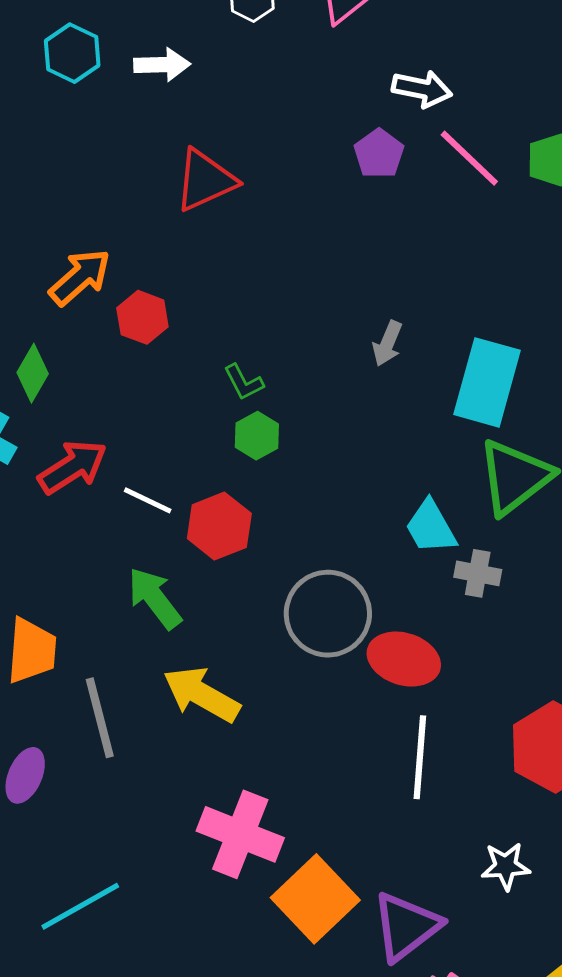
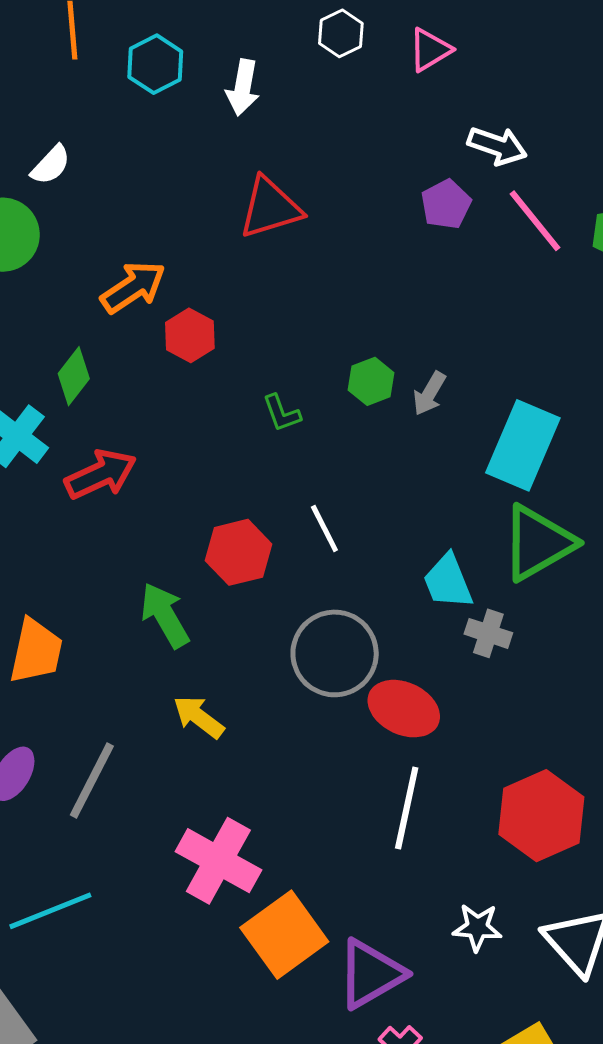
white arrow: (162, 65) -> (243, 87), turned 94
green hexagon: (257, 436) -> (371, 381), moved
white line: (148, 500) -> (324, 528), moved, turned 30
yellow arrow: (202, 694) -> (199, 717), size x0.7
gray line: (100, 718) -> (92, 780), moved, turned 34

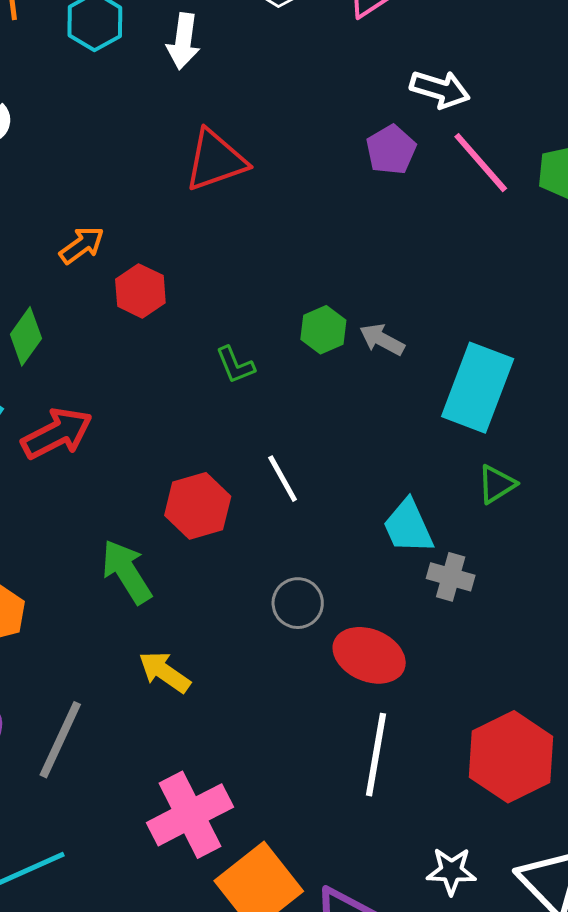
orange arrow: (133, 287) -> (82, 245), size x0.7
gray arrow: (429, 394) -> (382, 340), turned 90
green triangle: (538, 543) -> (497, 484), size x0.5
gray circle: (335, 653) -> (298, 603), size x0.6
pink cross: (218, 861) -> (190, 815), turned 36

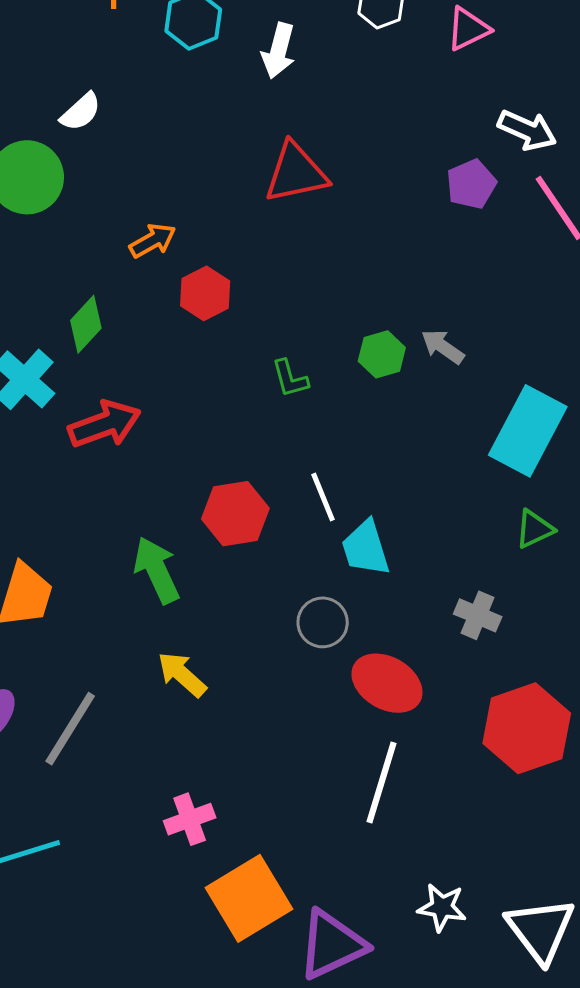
gray arrow: (382, 340) -> (443, 347), moved
cyan trapezoid: (408, 527) -> (366, 548), moved
red hexagon: (511, 757) -> (527, 728), moved
pink cross: (190, 815) -> (190, 819), size x0.6

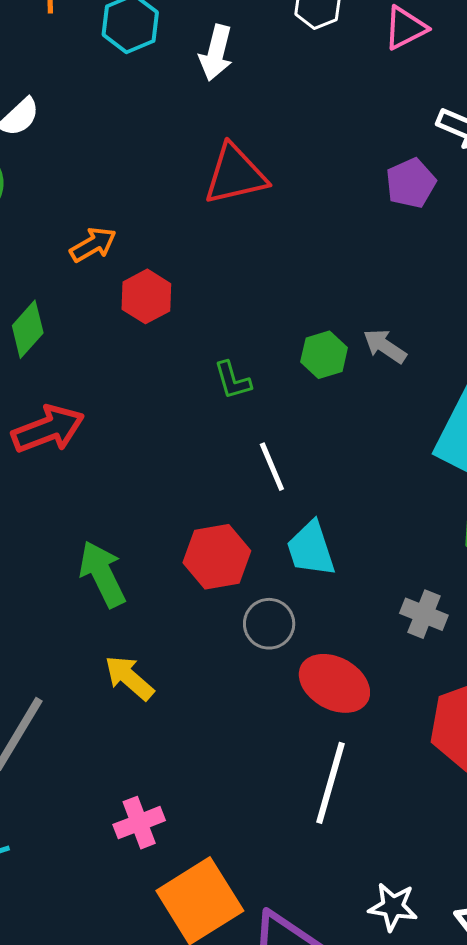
white line: (323, 497) -> (272, 467), moved
red hexagon: (235, 514) -> (217, 557), moved

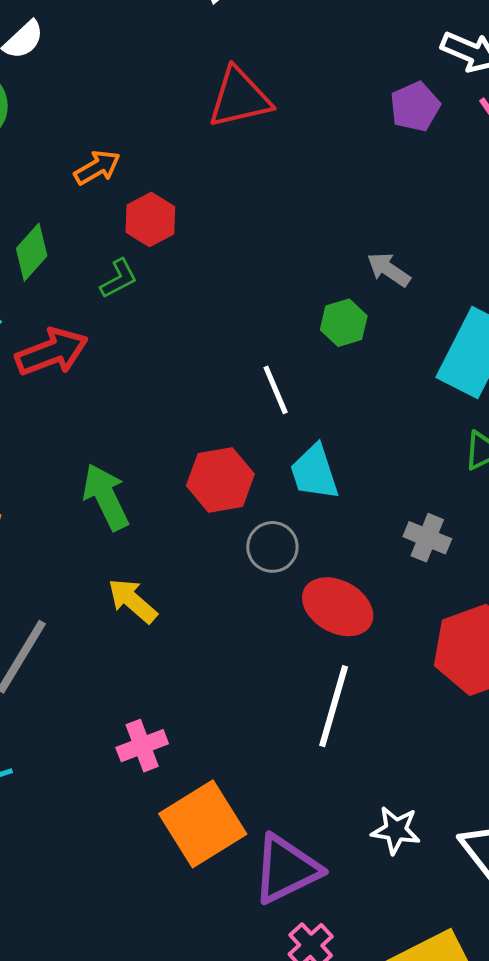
green hexagon: (324, 355) -> (344, 323), moved
green L-shape: (233, 380) -> (119, 279), moved, turned -102

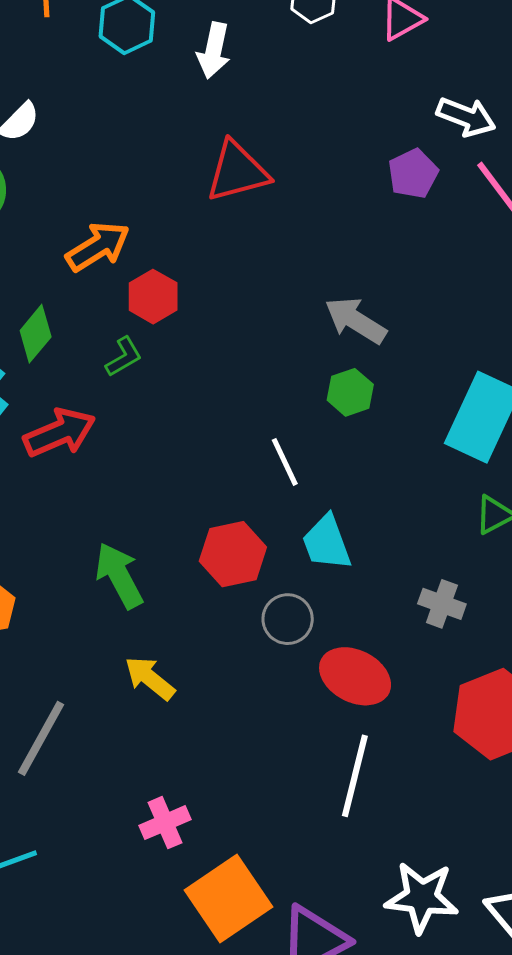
orange arrow: (97, 167) -> (98, 247), size x1.4
gray arrow: (389, 270) -> (356, 320), moved, size x1.4
white star: (396, 830) -> (422, 897), size x1.5

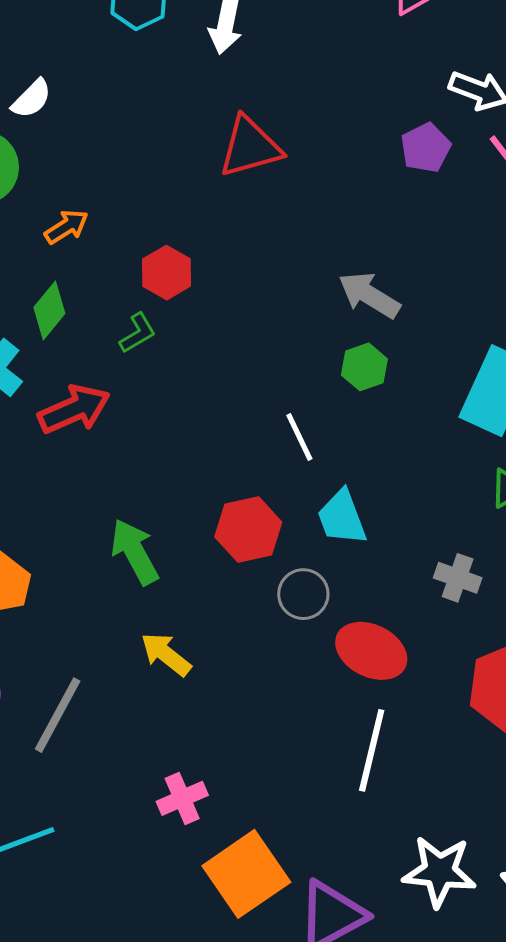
orange arrow: (98, 247) -> (66, 227), moved, size x0.7

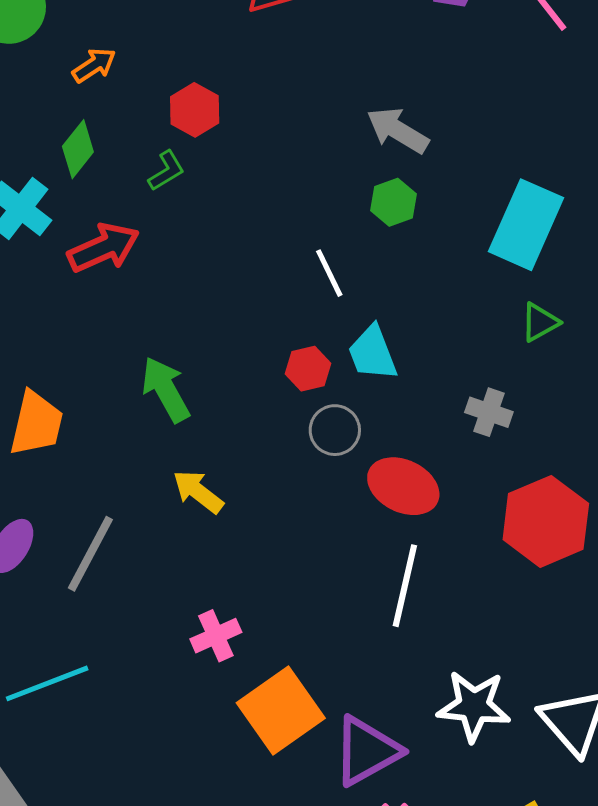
red hexagon: (248, 530) -> (308, 369), moved, size x0.7

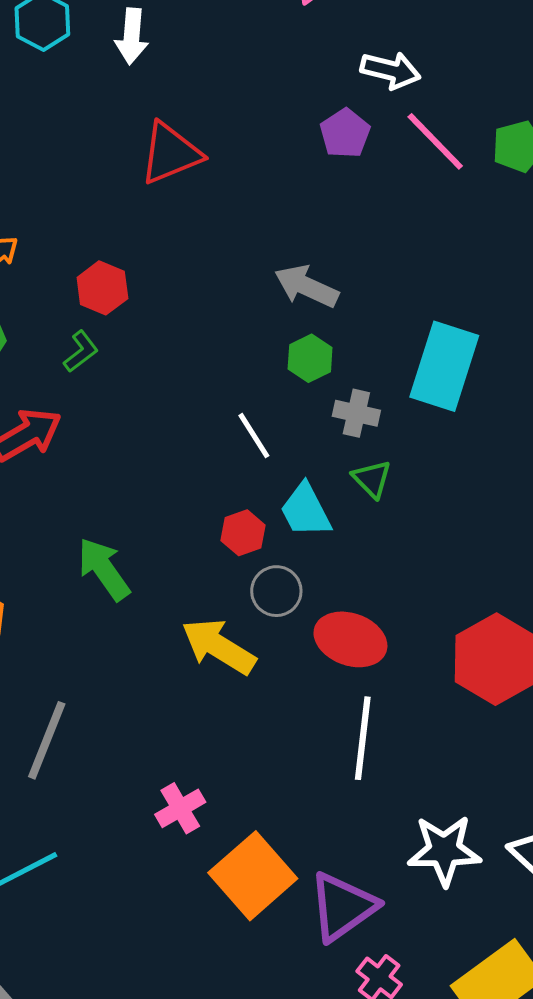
green triangle: (540, 322) -> (372, 479), moved, turned -39
gray cross: (489, 412) -> (356, 413), moved
yellow arrow: (198, 492) -> (219, 646), moved, size x1.4

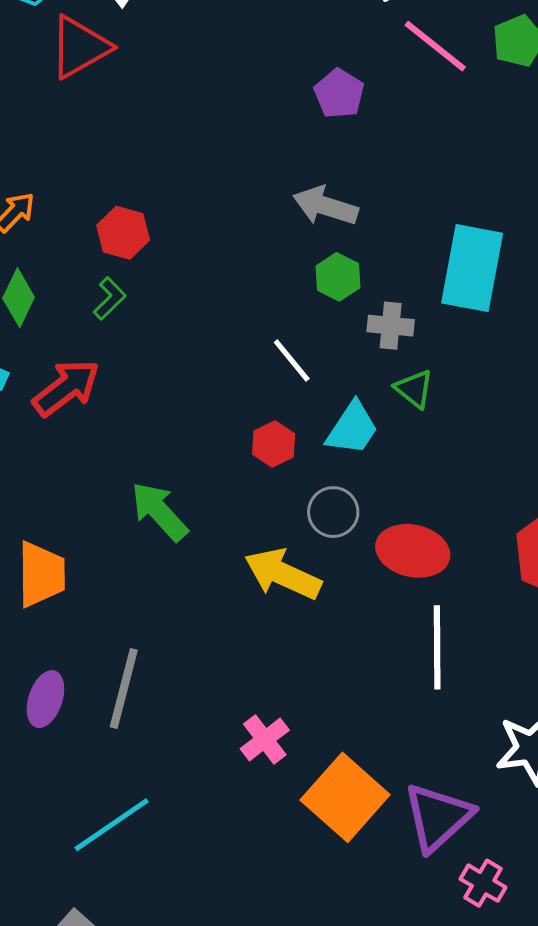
purple pentagon: (345, 133) -> (339, 94), moved
red triangle: (170, 153) -> (80, 47), moved
cyan trapezoid: (306, 510) -> (352, 428), turned -112
red hexagon: (243, 533) -> (274, 444), moved

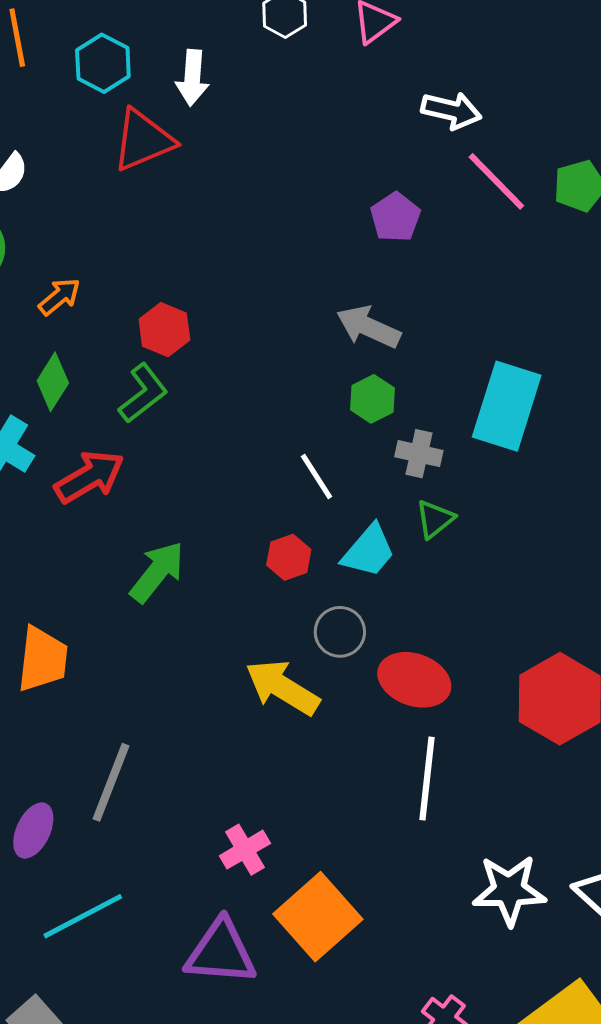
green L-shape: (110, 298) -> (143, 393), size x1.4
green triangle: (414, 389) -> (435, 519), turned 36
green arrow: (159, 511) -> (157, 572), moved, turned 74
purple ellipse: (45, 699) -> (33, 830), moved
purple triangle: (438, 817) -> (221, 952), moved, turned 40

